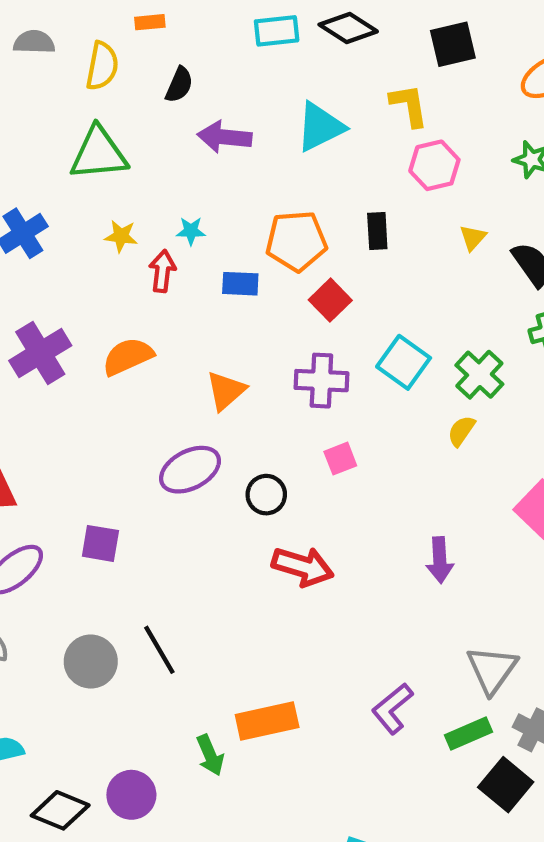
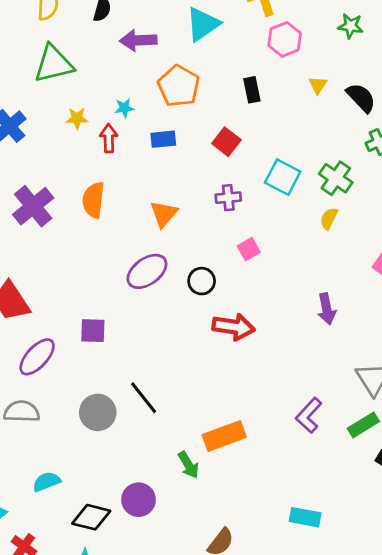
orange pentagon: (296, 241) -> (179, 86), moved, turned -30
orange semicircle: (128, 356) -> (93, 200), turned -51
purple cross: (321, 381) -> (228, 198), size x0.7

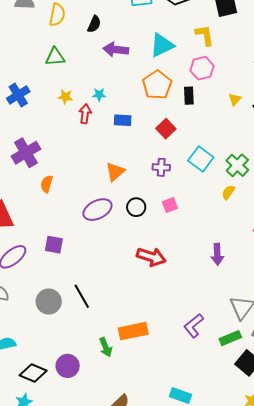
pink hexagon: (285, 39) -> (202, 68), moved
green triangle: (54, 64) -> (55, 57), size x0.7
orange pentagon: (179, 86) -> (157, 85), moved
orange semicircle: (93, 200) -> (47, 184), moved, size x0.7
black circle: (202, 281) -> (136, 207), moved

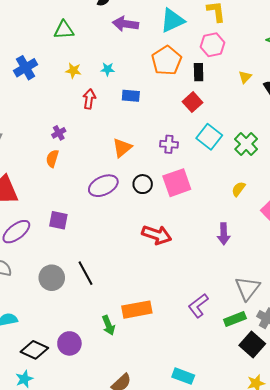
red arrow: (85, 114) -> (89, 99), moved
red square: (166, 129) -> (192, 102), moved
purple cross: (26, 153) -> (59, 133), moved, size x0.5
yellow semicircle: (228, 192) -> (238, 189), moved
pink square: (170, 205) -> (177, 183), size x1.8

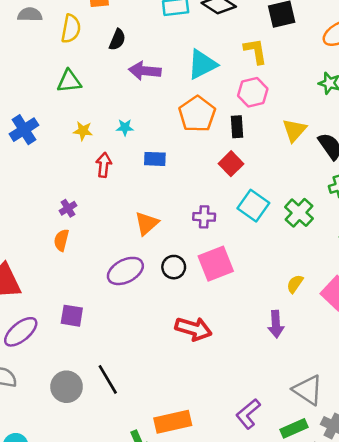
yellow triangle: (245, 77) -> (294, 130), size x1.5
yellow semicircle: (238, 189) -> (295, 284), moved
gray triangle: (247, 288) -> (308, 390), turned -32

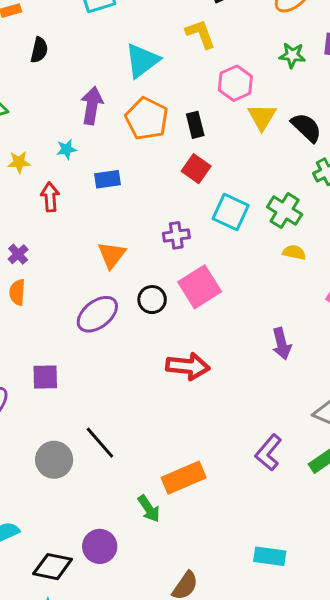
purple arrow: (145, 71) -> (92, 106), moved, turned 104
pink hexagon: (253, 92) -> (235, 83), moved
yellow semicircle: (295, 284) -> (294, 252), moved, turned 78

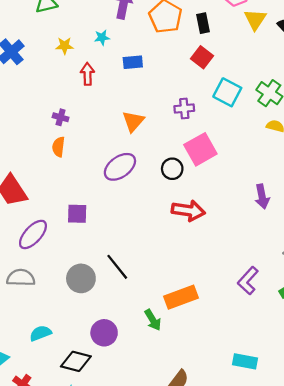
purple cross: (18, 254) -> (61, 117), turned -35
black circle: (152, 300) -> (172, 169), moved
purple circle: (100, 546) -> (104, 333), moved

